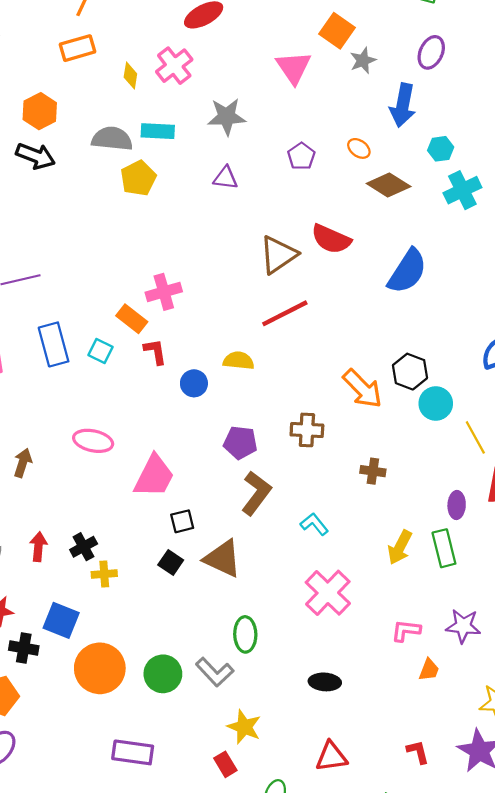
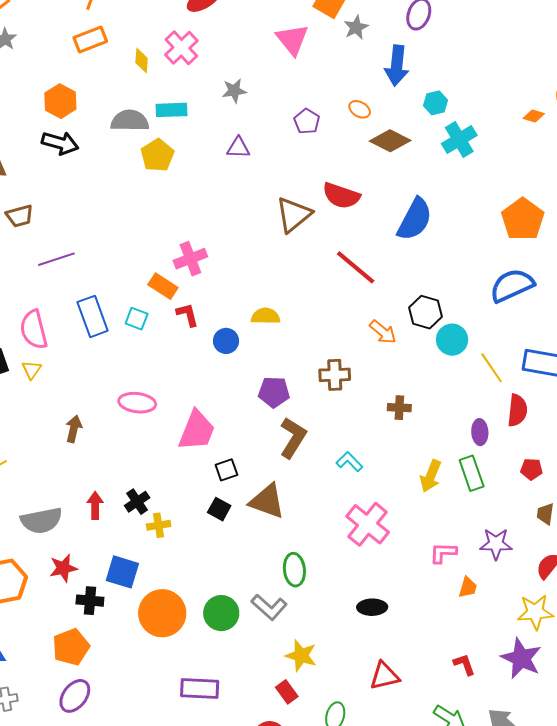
gray star: (227, 117) -> (234, 91), size x0.7
red line: (285, 313) -> (356, 267), moved, turned 72
orange arrow: (363, 389) -> (383, 332), size x0.7

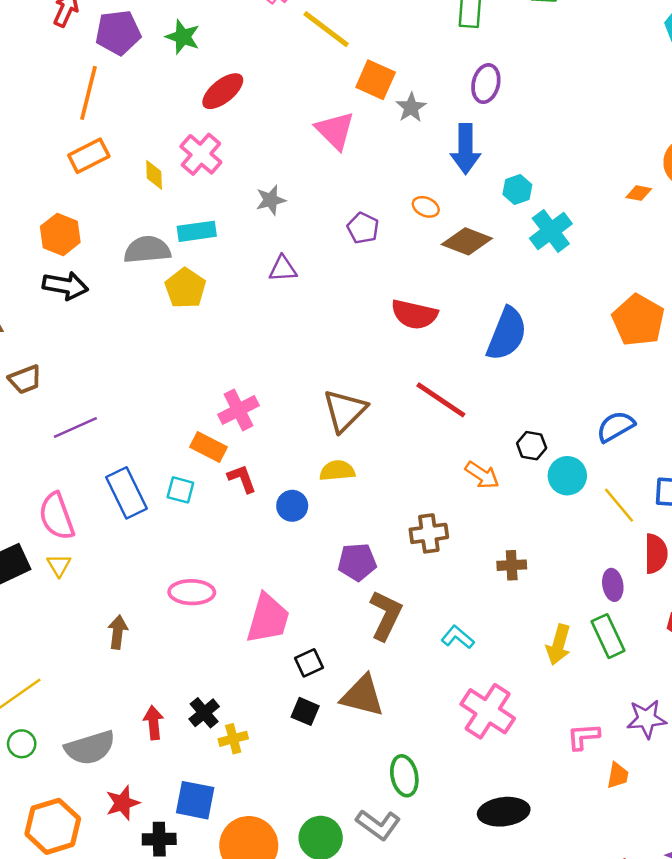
brown triangle: (294, 215) -> (345, 411), moved
blue semicircle: (512, 285) -> (616, 427), moved, size x0.7
black hexagon: (425, 312) -> (532, 446), size x0.7
black ellipse: (372, 607) -> (504, 812), size x1.4

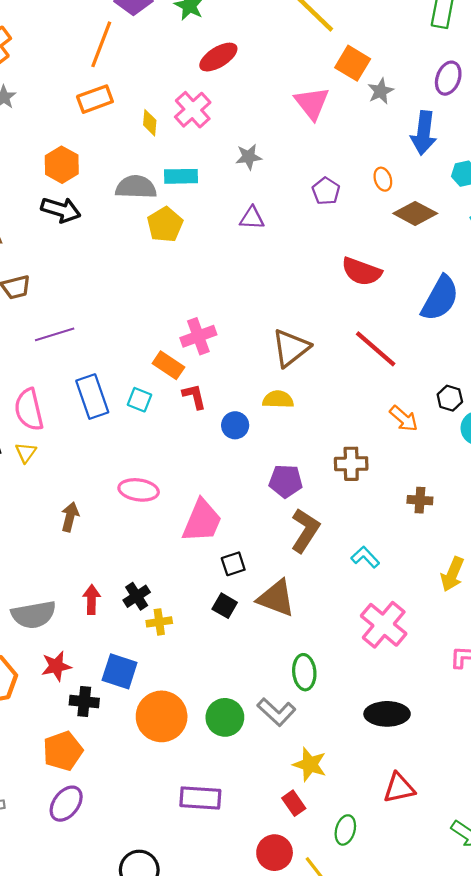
orange ellipse: (426, 207) -> (383, 179), turned 40

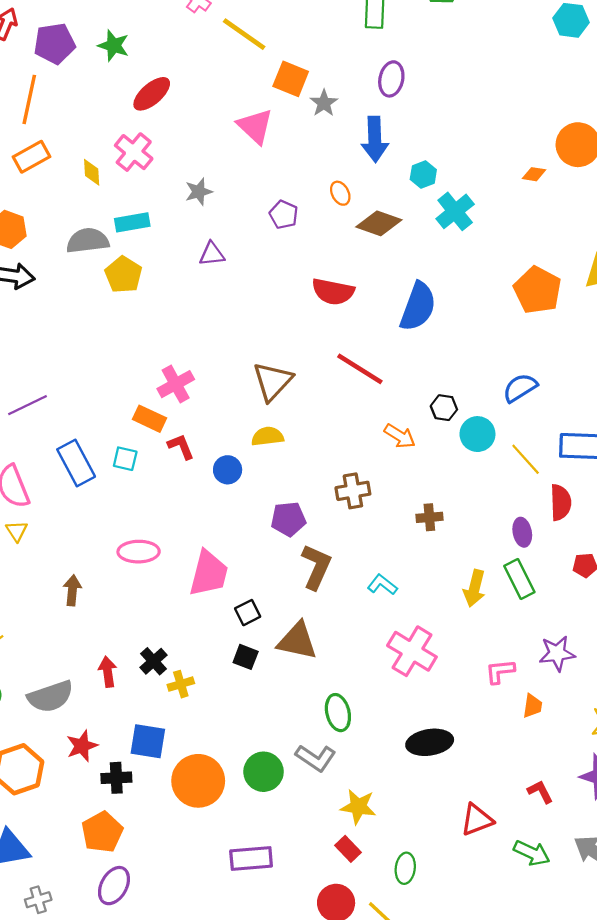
red triangle: (399, 788) -> (477, 820), moved

